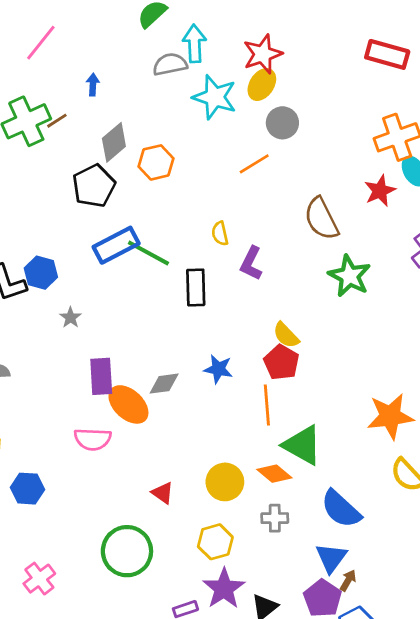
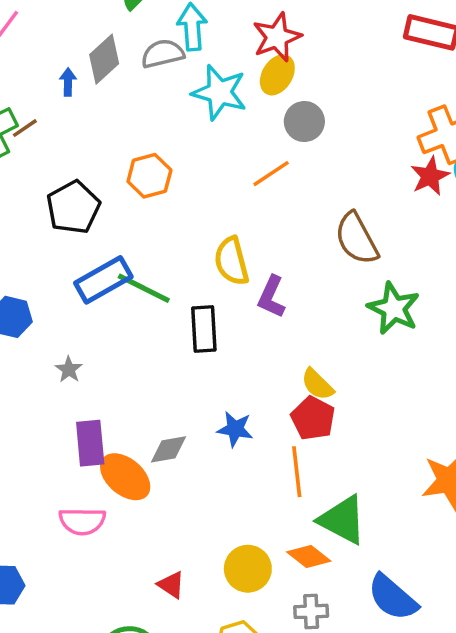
gray diamond: (114, 142) -> (104, 59), moved
red star: (380, 191) -> (430, 176), moved
yellow semicircle: (220, 233) -> (232, 261), size x1.6
gray star: (70, 318) -> (69, 370), moved

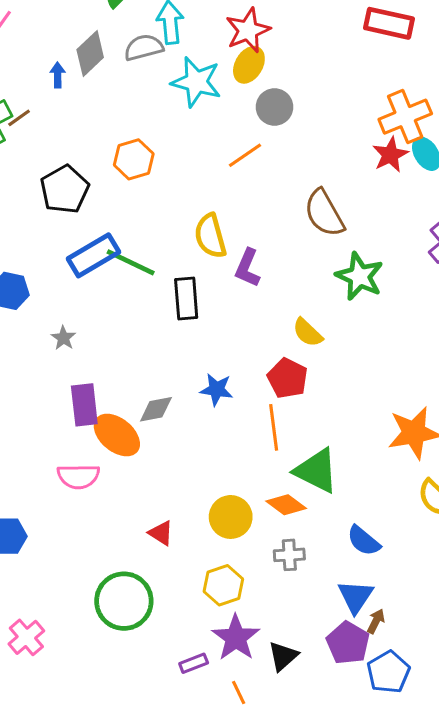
yellow semicircle: (317, 384) -> (308, 333), moved
blue semicircle: (393, 597) -> (364, 541), size x0.7

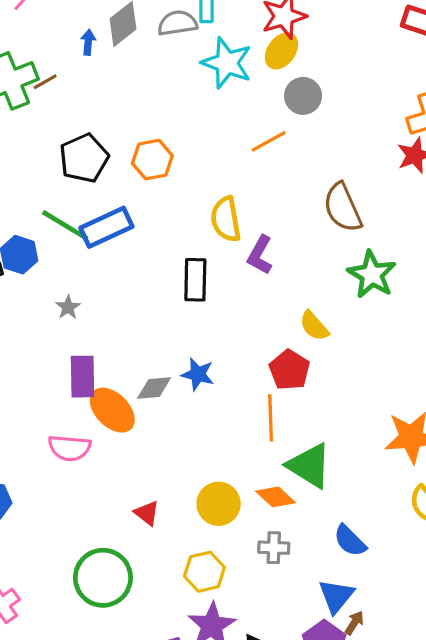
orange hexagon: (134, 159) -> (152, 160), moved
green line: (131, 262) -> (65, 225), moved
blue star: (217, 390) -> (198, 374), moved

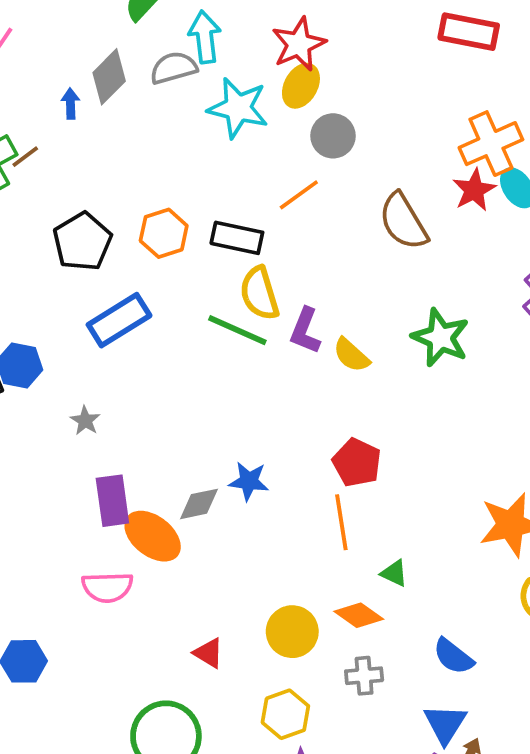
brown semicircle: (343, 208) -> (403, 221), moved
green line: (65, 225) -> (237, 330), moved
black rectangle: (195, 280) -> (237, 238), moved, turned -72
yellow semicircle: (314, 326) -> (351, 355), moved
green triangle: (309, 466) -> (394, 573), size x0.5

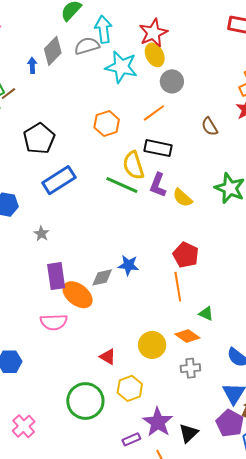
yellow ellipse: (301, 86) -> (155, 55), turned -55
brown semicircle: (403, 221) -> (210, 127), size x0.6
orange hexagon: (164, 233) -> (107, 124), moved
black rectangle: (237, 238) -> (158, 148), moved
yellow hexagon: (285, 714) -> (130, 388), moved

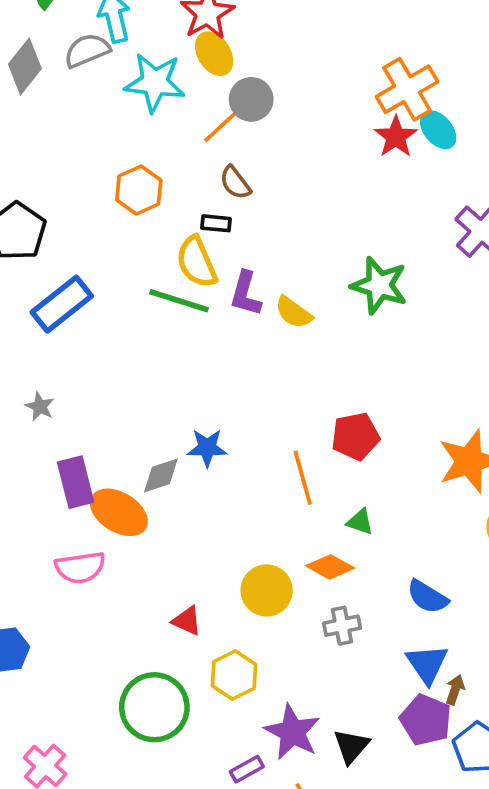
orange line: (154, 113) -> (222, 126), moved
brown semicircle: (210, 127) -> (235, 183), moved
black rectangle: (158, 148) -> (216, 223), moved, size x0.6
red pentagon: (186, 255) -> (355, 436), moved, turned -30

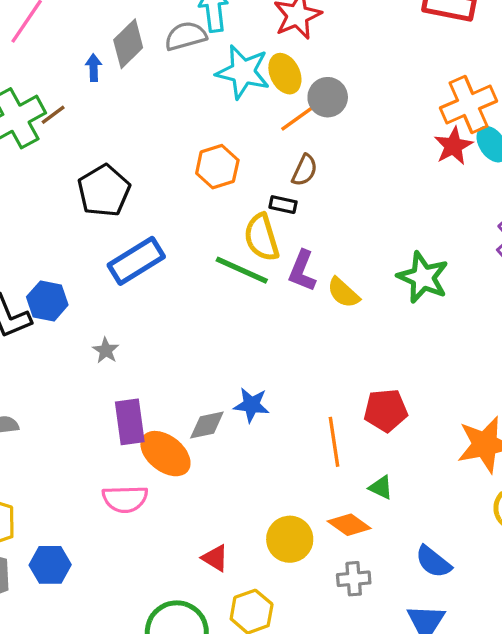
yellow ellipse: (214, 54) -> (285, 74), moved
brown semicircle: (235, 183) -> (305, 170), turned -124

